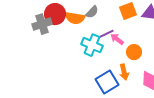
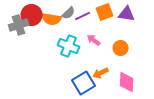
purple line: (106, 34) -> (83, 16), moved
orange circle: (134, 52) -> (121, 48), moved
orange arrow: (124, 72) -> (101, 73), turned 77

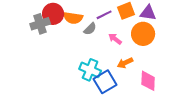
gray semicircle: (69, 13) -> (90, 29), moved
cyan cross: (69, 46) -> (90, 70), moved
orange circle: (121, 48) -> (143, 34), moved, size x1.5
orange arrow: (101, 73) -> (125, 63), moved

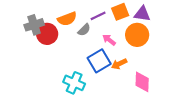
red circle: (53, 14) -> (47, 34), moved
orange semicircle: (73, 18) -> (67, 19), turned -30
cyan cross: (90, 70) -> (74, 83), moved
blue square: (105, 82) -> (99, 61), moved

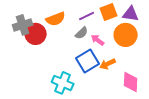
gray semicircle: (84, 30) -> (82, 33), moved

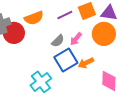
gray semicircle: (82, 33) -> (58, 41), moved
pink arrow: (98, 40) -> (76, 39), turned -88
cyan cross: (63, 83) -> (41, 82), turned 30

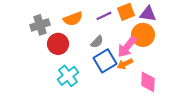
red circle: (14, 33) -> (58, 44), moved
pink arrow: (76, 39) -> (127, 47), moved, size x1.6
cyan cross: (41, 82) -> (68, 76), moved

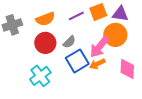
red circle: (58, 44) -> (45, 43), moved
pink diamond: (148, 82) -> (127, 69), moved

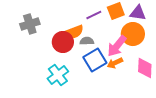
orange semicircle: (45, 19) -> (74, 32), moved
gray semicircle: (69, 42) -> (87, 41), turned -136

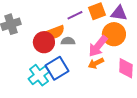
blue square: (95, 60) -> (57, 68), moved

